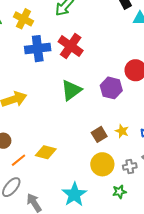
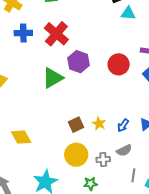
blue cross: (38, 49) -> (23, 33), size x0.7
purple hexagon: (111, 88) -> (79, 62), moved
yellow diamond: (46, 152) -> (21, 137), turned 40

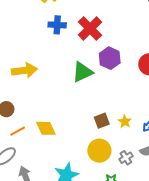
gray cross: (103, 160) -> (126, 158), turned -32

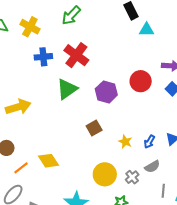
purple hexagon: (110, 58) -> (106, 92), moved
green triangle: (83, 72) -> (67, 89), moved
brown square: (102, 121) -> (94, 128), moved

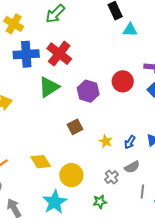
blue cross: (43, 57) -> (26, 54), size x1.4
yellow diamond: (49, 161) -> (41, 162), moved
yellow circle: (105, 174) -> (71, 175), moved

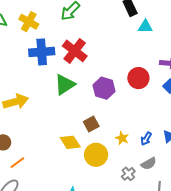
yellow diamond: (41, 162) -> (70, 142), moved
yellow circle: (71, 175) -> (96, 155), moved

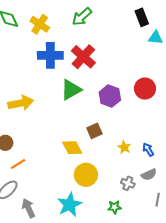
blue arrow: (146, 139) -> (148, 150), turned 112
yellow circle: (96, 155) -> (86, 175), moved
gray cross: (128, 174) -> (128, 183), turned -32

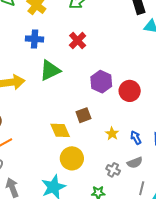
blue cross: (50, 55) -> (35, 39), moved, size x0.7
red cross: (83, 57) -> (78, 40), size x0.7
red circle: (145, 89) -> (130, 91), moved
green triangle: (71, 90) -> (50, 70), moved

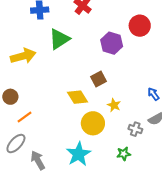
red circle: (130, 91) -> (140, 26), moved
yellow star: (112, 134) -> (114, 105), moved

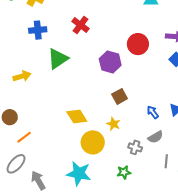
yellow arrow: (23, 56) -> (22, 76), size x0.7
brown square: (99, 79) -> (120, 96), moved
cyan star: (79, 154) -> (79, 173), turned -30

